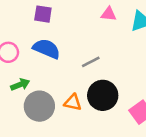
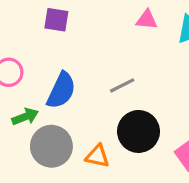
blue semicircle: (47, 49) -> (61, 90), moved, turned 92
orange triangle: (73, 103) -> (97, 156), moved

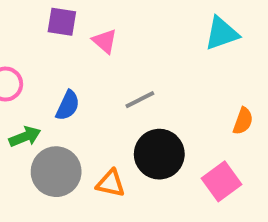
pink triangle: (147, 20) -> (105, 41), moved, turned 35
blue semicircle: (61, 90) -> (68, 105), size x0.7

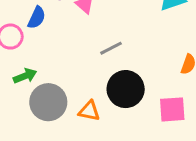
blue semicircle: (68, 105) -> (37, 18), moved
pink square: (222, 181) -> (172, 109), turned 32

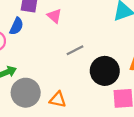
black circle: (126, 89) -> (105, 71), moved

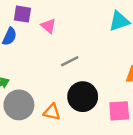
black circle: (105, 71) -> (83, 97), moved

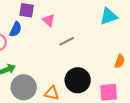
gray line: (70, 61) -> (67, 41), moved

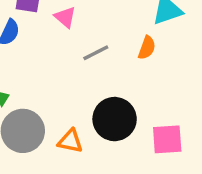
orange semicircle: (120, 61) -> (147, 48), moved

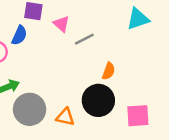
orange semicircle: (147, 48) -> (109, 71), moved
gray line: (96, 53) -> (84, 39), moved

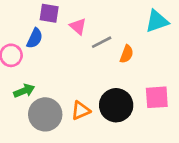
orange semicircle: (109, 71) -> (127, 54), moved
pink square: (138, 116) -> (157, 97), moved
orange triangle: (65, 117) -> (81, 110), moved, turned -36

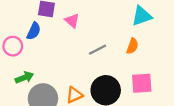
gray line: (102, 42) -> (98, 50), moved
orange semicircle: (127, 54) -> (132, 46), moved

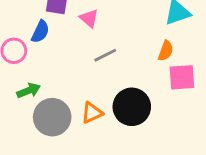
gray line: (98, 50) -> (105, 55), moved
pink square: (142, 83) -> (182, 77), moved

